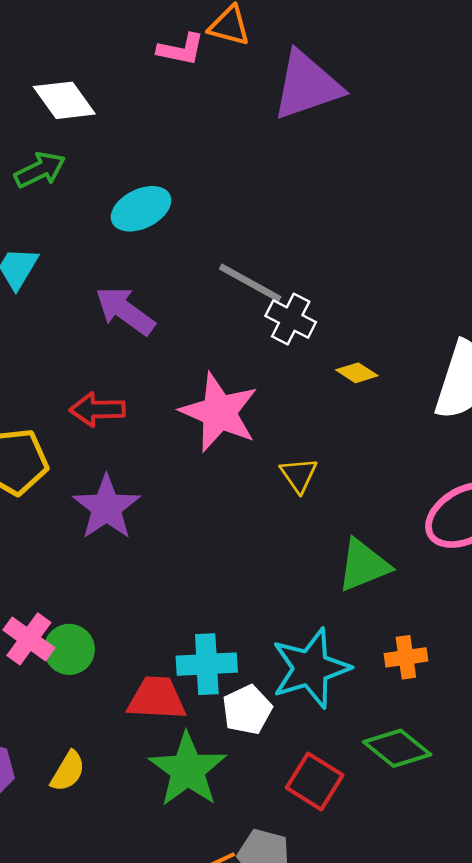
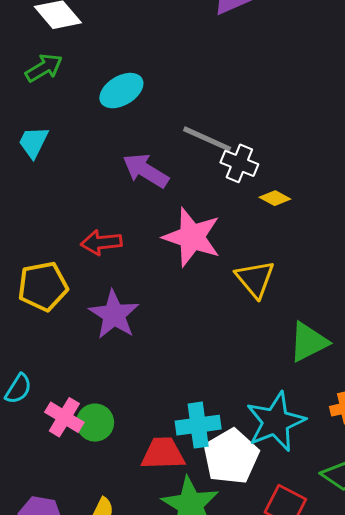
purple arrow: (125, 311) -> (146, 171), moved
yellow diamond: (357, 373) -> (275, 198), moved
yellow triangle: (299, 475) -> (255, 279), size x1.4
white pentagon: (247, 710) -> (231, 457), size x1.5

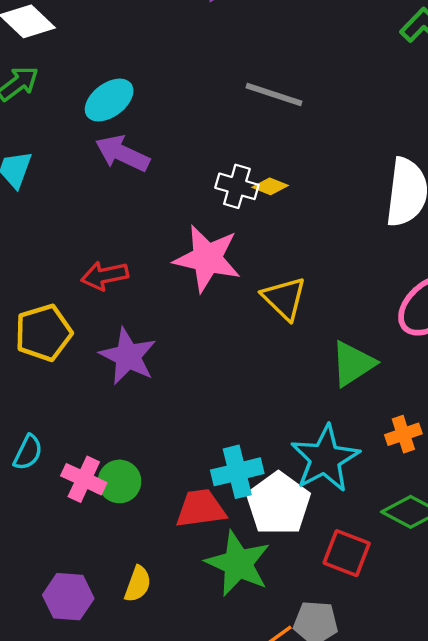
gray line: (207, 139) -> (274, 95), moved
white cross: (239, 163) -> (237, 186), moved
purple arrow: (146, 171) -> (122, 153), moved
yellow diamond: (275, 198) -> (270, 186), moved

